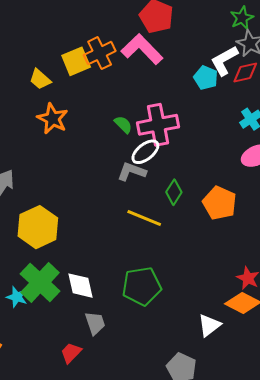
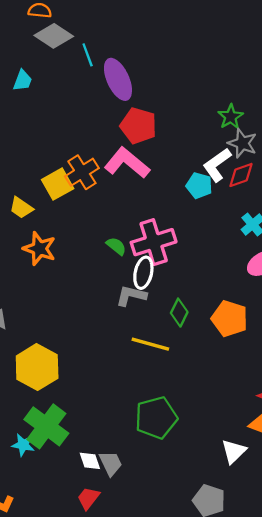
white ellipse: (145, 152) -> (143, 273), turned -32
white diamond: (80, 286) -> (90, 461), moved, size x0.7

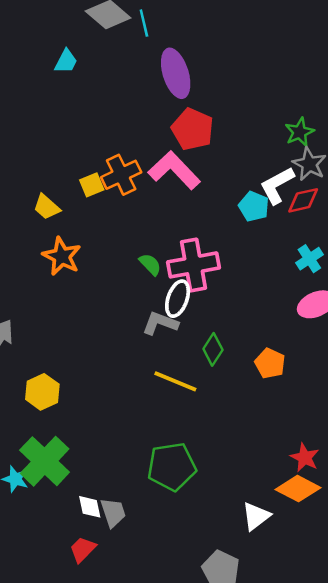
cyan line: (88, 55) -> (144, 23), moved
yellow square: (58, 184) -> (92, 185), size x0.7
orange pentagon: (230, 319) -> (270, 363), size x0.7
yellow hexagon: (37, 367) -> (42, 392), size x0.7

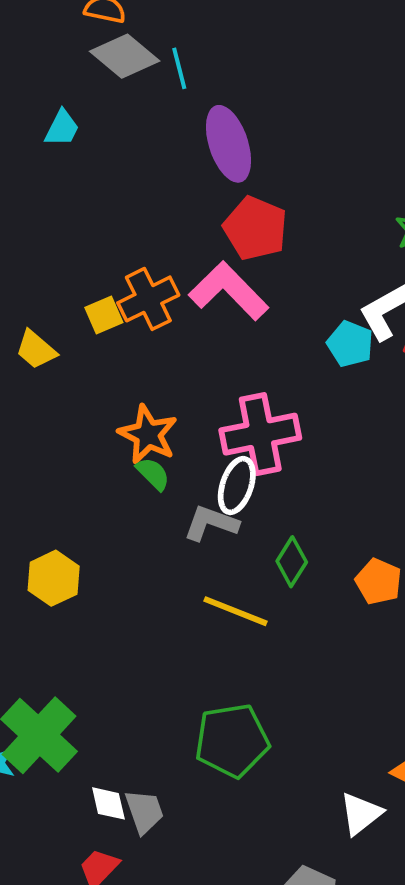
orange star: (62, 256) -> (148, 434), moved
green semicircle: (150, 264) -> (153, 474), moved
yellow hexagon: (42, 392) -> (54, 578), moved

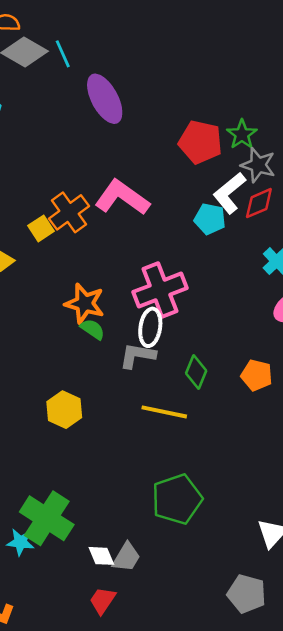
red pentagon: (255, 228) -> (200, 142), moved
yellow hexagon: (54, 578) -> (64, 410), moved
gray trapezoid: (144, 811) -> (126, 557), turned 60

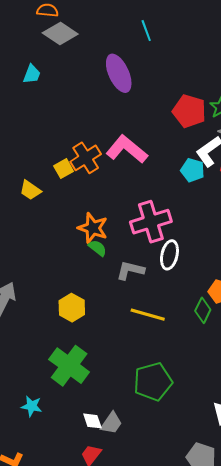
cyan line: (63, 54) -> (146, 31), moved
white ellipse: (150, 327) -> (169, 255), moved
green diamond: (196, 372) -> (203, 310), moved
green cross: (47, 518) -> (69, 366), moved

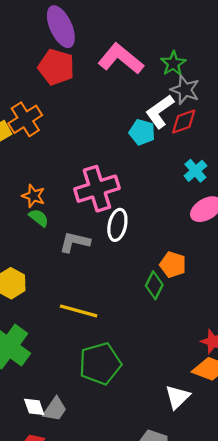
red pentagon: (189, 111) -> (56, 67), moved
pink L-shape: (127, 149) -> (121, 59), moved
orange star: (93, 228) -> (33, 196), size x0.7
yellow line: (148, 315) -> (79, 311), moved

